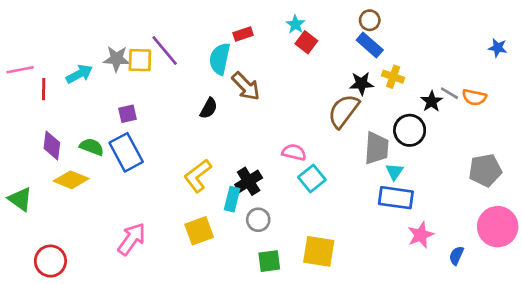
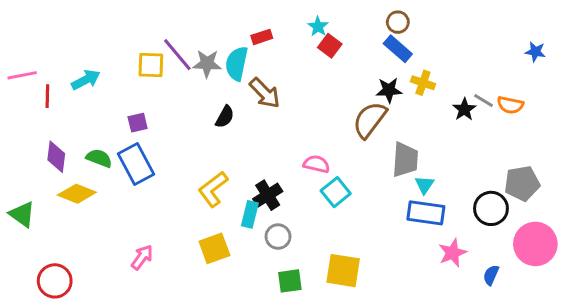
gray star: (117, 59) -> (207, 64), moved
black circle: (410, 130) -> (491, 208), moved
pink arrow: (132, 239) -> (142, 257), size x0.7

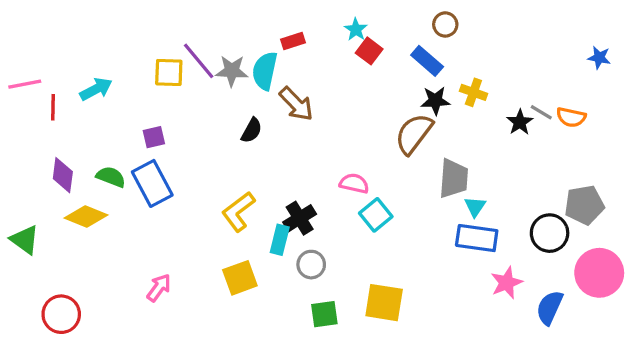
blue rectangle: (398, 49) -> (427, 61), moved
blue semicircle: (491, 275) -> (550, 308), size x1.5

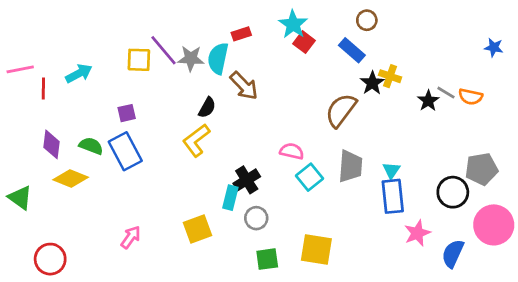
cyan star: (356, 29) -> (293, 24), size x1.5
black star: (435, 101) -> (372, 83), moved, turned -30
gray trapezoid: (454, 178) -> (350, 166), moved
yellow L-shape: (238, 212) -> (196, 140), moved
blue rectangle: (477, 238) -> (393, 196), turned 76

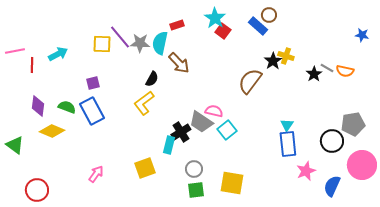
blue rectangle: (352, 50) -> (258, 26), moved
gray trapezoid: (350, 166) -> (201, 122), moved, turned 120
gray circle: (256, 218) -> (194, 169), moved

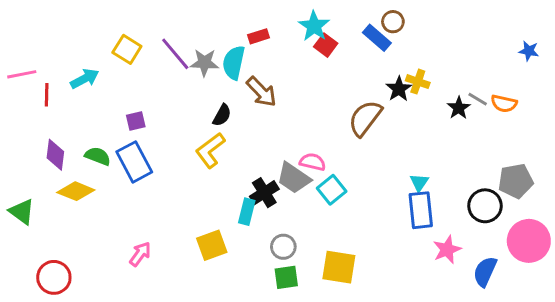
yellow square: (102, 44) -> (127, 49), moved, turned 30

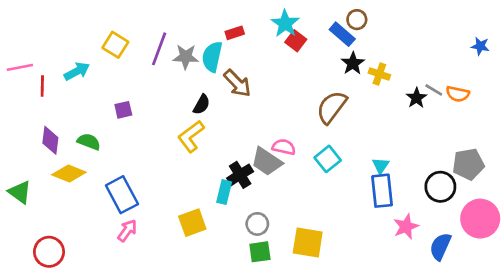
purple line: (175, 54) -> (159, 49), turned 60
black star: (399, 89) -> (353, 63), moved
blue rectangle: (134, 162) -> (122, 195), moved
cyan square: (332, 190) -> (328, 159), moved

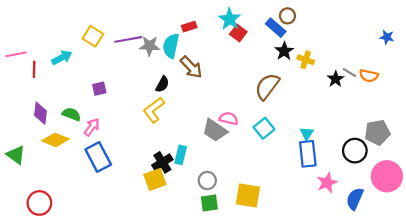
purple line: (159, 49) -> (128, 39), turned 60
black cross: (240, 175) -> (162, 162), moved
pink arrow: (127, 231) -> (92, 127), moved

